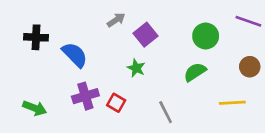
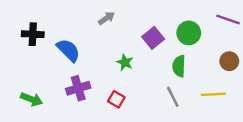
purple square: (146, 35) -> (153, 38), moved
green semicircle: (195, 72) -> (179, 66), turned -55
red square: (116, 103) -> (116, 99), moved
gray line: (166, 112) -> (173, 97), moved

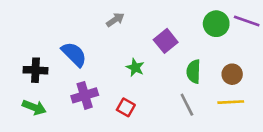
green circle: (189, 33) -> (216, 24), moved
black cross: (33, 34) -> (36, 70), moved
brown circle: (229, 61) -> (232, 74), moved

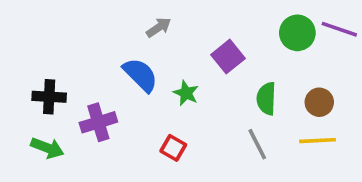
blue semicircle: (74, 54) -> (140, 75), moved
purple cross: (85, 95) -> (98, 122), moved

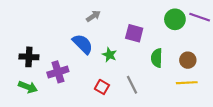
purple square: (228, 57) -> (134, 33), turned -36
gray line: (257, 144) -> (132, 85), moved

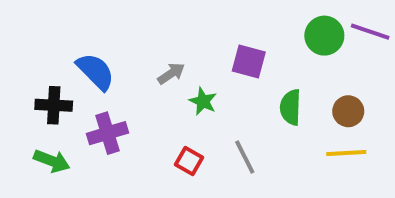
gray arrow: (93, 16) -> (171, 73), moved
blue semicircle: (83, 44) -> (96, 71), moved

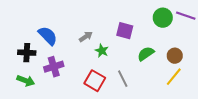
green semicircle: (291, 107) -> (146, 54), turned 54
yellow line: (346, 153) -> (174, 77), turned -48
red square: (189, 161) -> (95, 81), size x1.5

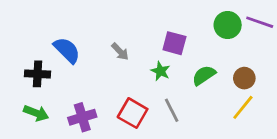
gray arrow: (86, 37) -> (120, 52), turned 80
green star: (102, 51) -> (161, 71), moved
purple cross: (54, 67) -> (82, 117), moved

